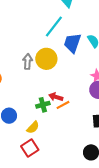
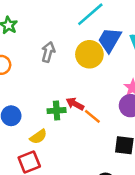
yellow circle: (46, 59) -> (89, 54), moved
orange line: (63, 105) -> (92, 116), moved, turned 56

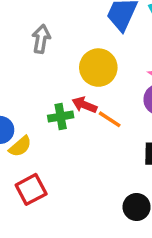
yellow circle: (89, 54) -> (98, 68), moved
yellow semicircle: (38, 137) -> (20, 146), moved

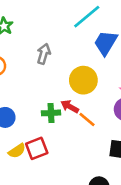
yellow semicircle: (20, 146) -> (17, 151), moved
red square: (31, 189) -> (37, 148), moved

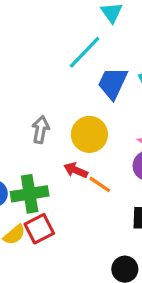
gray arrow: (44, 54) -> (41, 130), moved
green cross: (51, 113) -> (30, 194), moved, size x1.5

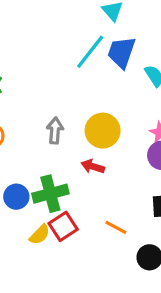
blue trapezoid: (113, 83) -> (121, 52), moved
orange line: (100, 184) -> (116, 227), moved

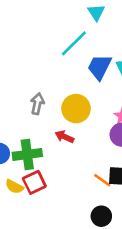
blue trapezoid: (121, 52) -> (100, 67), moved
orange line: (116, 227) -> (102, 180), moved
yellow semicircle: (40, 235) -> (14, 187), turned 66

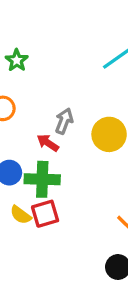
red arrow: (64, 137) -> (48, 143), moved

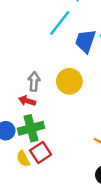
yellow semicircle: (21, 215) -> (23, 159), turned 42

